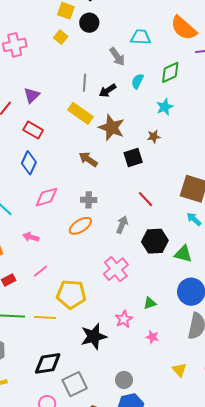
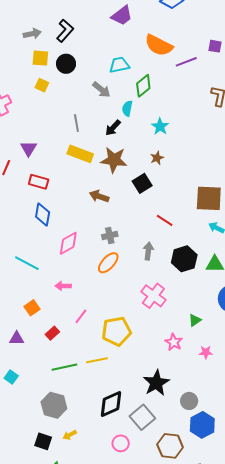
green diamond: (170, 72) -> (143, 86), moved
black arrow: (108, 91) -> (113, 128), moved
black star: (94, 336) -> (156, 383), moved

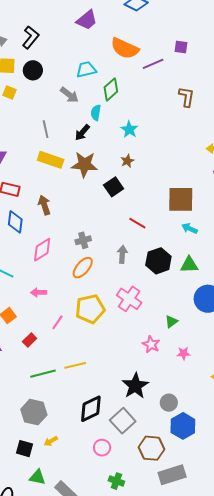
brown arrow: (99, 196) -> (44, 205), moved, turned 54
yellow pentagon: (116, 331) -> (90, 309), moved

